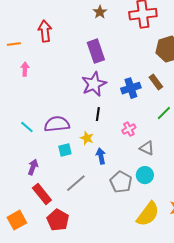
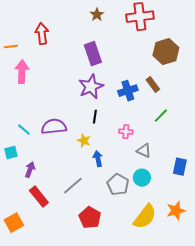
pink arrow: (25, 69) -> (22, 72), size x1.6
pink cross: (129, 129) -> (126, 132), turned 32
cyan square: (65, 150) -> (11, 153), moved
red pentagon: (58, 220) -> (90, 218), moved

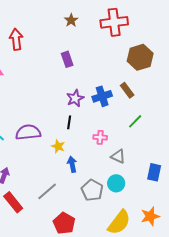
purple rectangle: (93, 54) -> (67, 59), size x0.7
purple star: (91, 87) -> (75, 98), moved, size x0.7

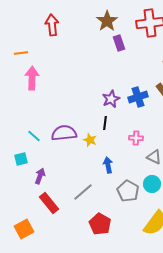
brown star: (71, 20) -> (107, 21), size x1.5
red arrow: (16, 39) -> (52, 25), moved
purple rectangle: (67, 59) -> (119, 43), moved
yellow star: (58, 146) -> (90, 140), moved

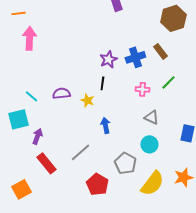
purple semicircle: (64, 133) -> (61, 93), size x0.7
pink cross: (136, 138) -> (142, 89), moved
cyan square: (21, 159) -> (18, 119), size x1.5
gray pentagon: (128, 191) -> (125, 163), moved

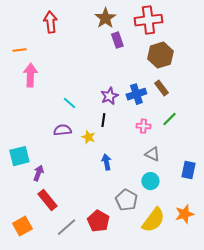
brown hexagon: (173, 18) -> (160, 55), moved
cyan line: (31, 96) -> (69, 103), moved
gray line: (80, 152) -> (66, 227), moved

